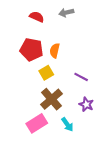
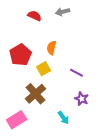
red pentagon: (31, 50) -> (21, 55), moved, turned 30
brown cross: (52, 99) -> (36, 94), moved
pink rectangle: (37, 123) -> (17, 120), moved

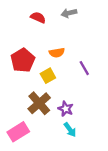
orange semicircle: (52, 48) -> (57, 53), turned -112
purple line: (77, 73) -> (84, 68), moved, turned 32
purple star: (82, 99) -> (66, 109), moved

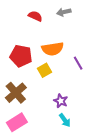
orange semicircle: (57, 53) -> (53, 49), size x1.5
red pentagon: (23, 60) -> (21, 56), turned -30
brown cross: (39, 103) -> (16, 93), moved

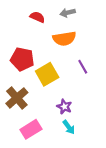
orange semicircle: (53, 49) -> (64, 39), moved
yellow square: (44, 70) -> (47, 74), size x1.5
pink rectangle: (17, 122) -> (31, 129), moved

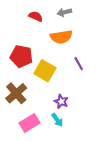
yellow square: (47, 74) -> (45, 71), turned -30
cyan arrow: (69, 127) -> (57, 120), moved

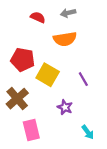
purple line: (79, 64) -> (83, 79), moved
cyan arrow: (57, 120) -> (88, 132), moved
pink rectangle: (30, 123) -> (31, 130), turned -72

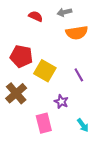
orange semicircle: (65, 39) -> (77, 33), moved
pink rectangle: (31, 130) -> (44, 123), moved

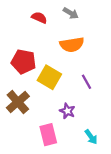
gray arrow: (64, 12) -> (71, 13), turned -136
orange semicircle: (77, 33) -> (72, 45), moved

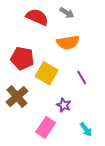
red semicircle: (39, 18) -> (37, 17), size x1.5
pink rectangle: (48, 135) -> (46, 127), turned 48

